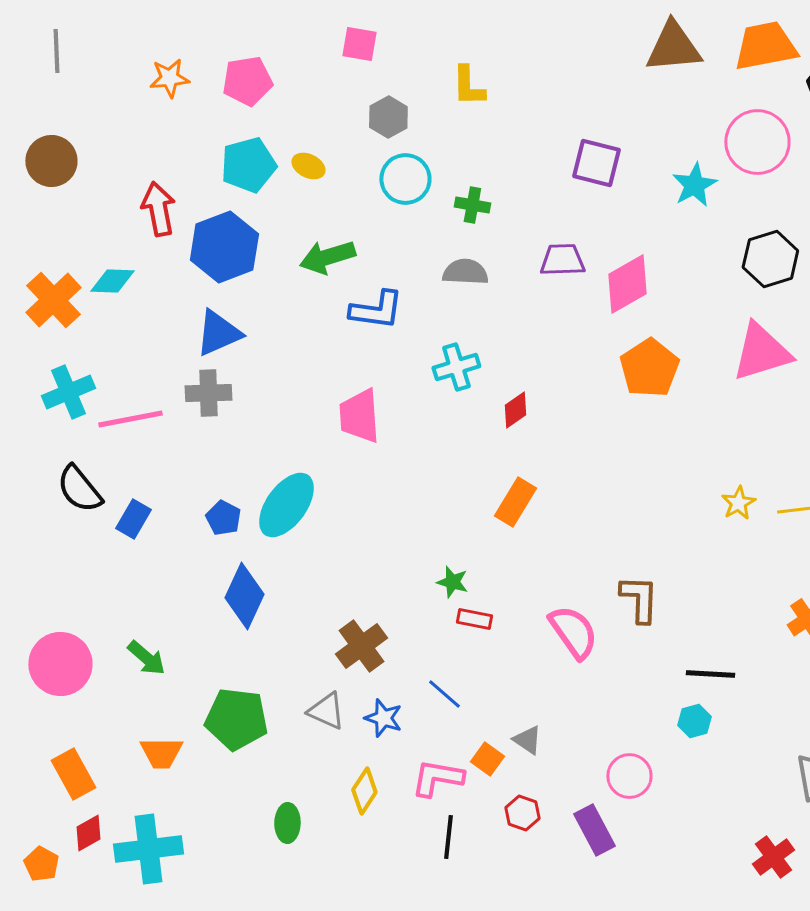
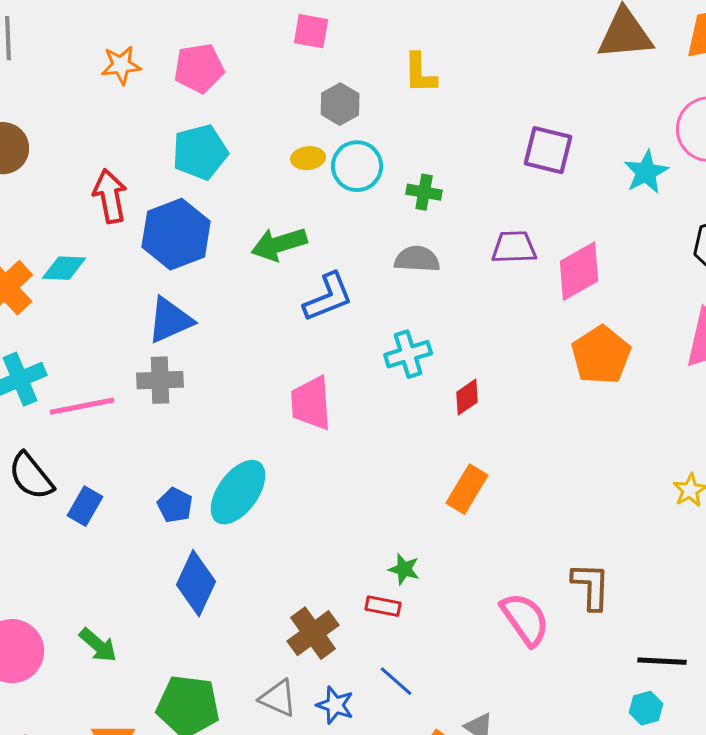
yellow ellipse: (308, 166) -> (308, 158), moved, turned -32
blue L-shape: (376, 310) -> (328, 297), turned -30
red rectangle: (474, 619) -> (383, 606), moved

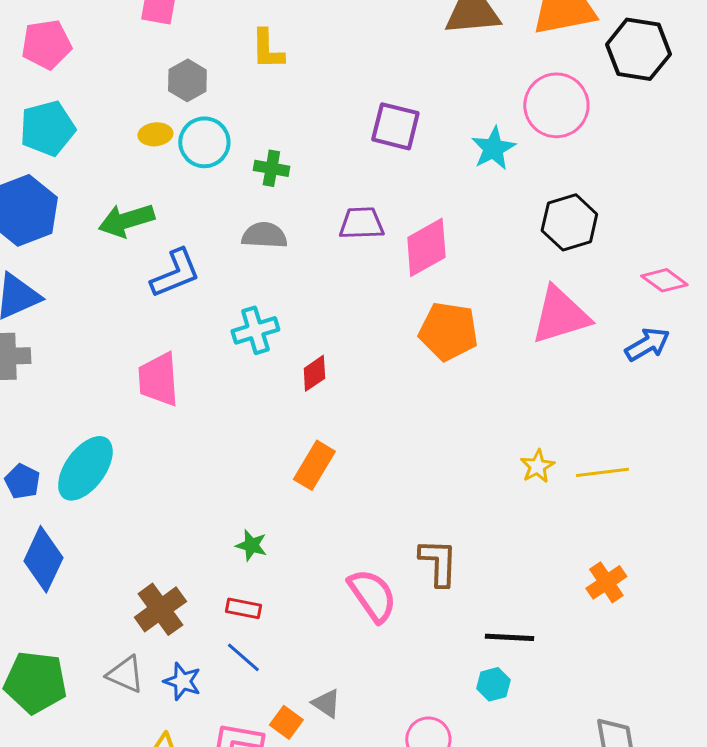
orange pentagon: (601, 355) -> (448, 331), turned -30
red rectangle: (383, 606) -> (243, 608), moved

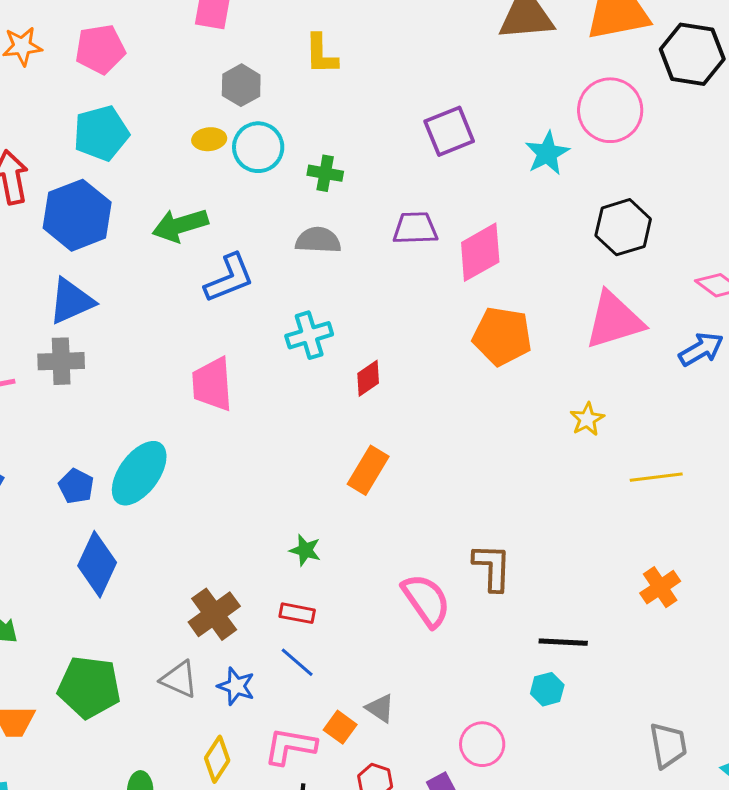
purple square: (395, 126) -> (449, 131), turned -36
yellow star: (537, 466) -> (587, 419), moved

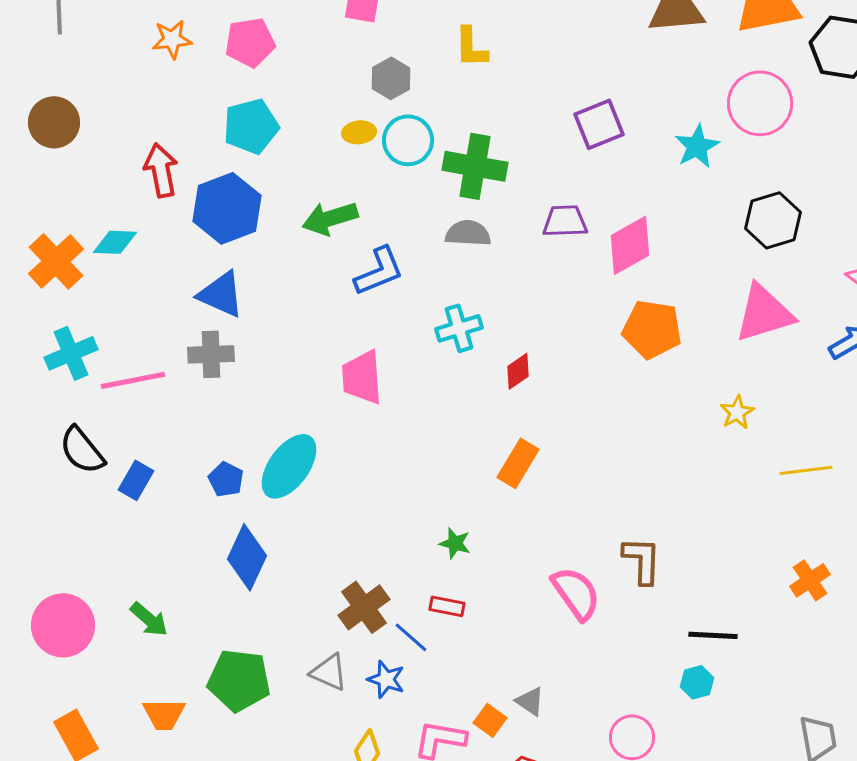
green cross: (325, 173) -> (475, 166), size x1.8
blue triangle: (71, 301) -> (221, 294), turned 48
blue line: (297, 662) -> (411, 637), moved

